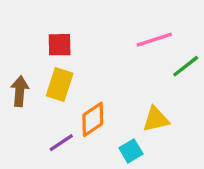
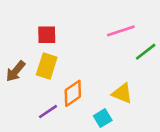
brown arrow: (20, 91) -> (16, 71), turned -145
yellow triangle: (156, 119) -> (122, 93), turned 35

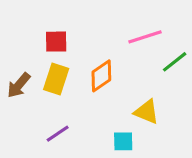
orange diamond: (73, 93) -> (101, 76), moved
cyan square: (103, 118) -> (123, 141), turned 30

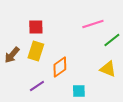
orange diamond: (101, 76) -> (60, 67), moved
yellow triangle: (147, 112) -> (108, 69), moved

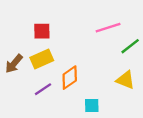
yellow rectangle: (36, 51) -> (42, 59), turned 48
purple line: (37, 86) -> (43, 89), moved

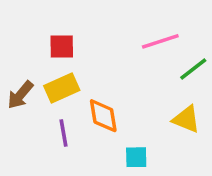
orange diamond: (70, 78) -> (103, 116), turned -65
purple line: (43, 89) -> (64, 133), turned -66

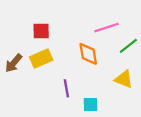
orange diamond: (103, 116) -> (88, 54), moved
purple line: (64, 133) -> (66, 88), moved

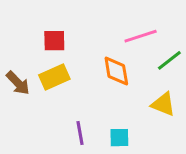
brown arrow: (14, 63) -> (18, 83), turned -84
purple line: (66, 88) -> (80, 133), moved

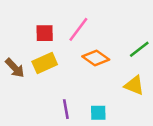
pink line: (141, 36) -> (78, 29), moved, turned -35
orange diamond: (116, 71) -> (96, 58), turned -45

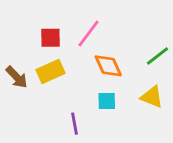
orange diamond: (96, 58) -> (108, 66), turned 30
cyan square: (98, 113) -> (107, 101), moved

